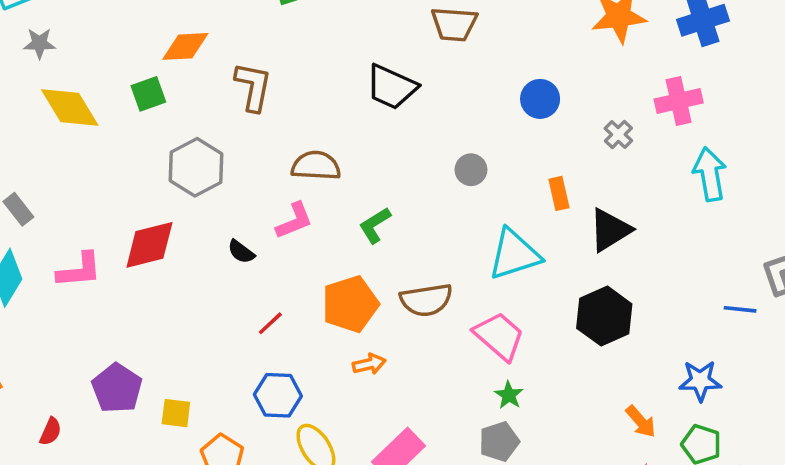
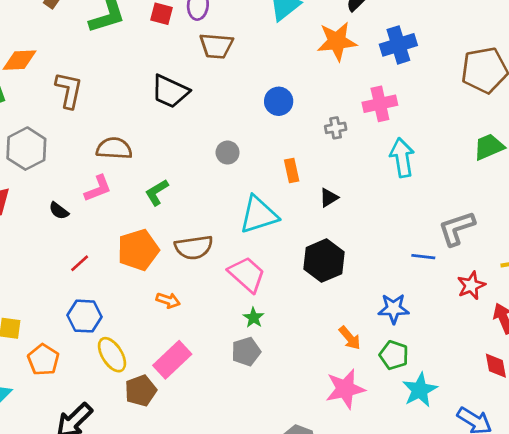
gray cross: (618, 134) -> (336, 128), turned 36
black triangle: (610, 230) -> (329, 198), size x0.6
orange arrow: (369, 364) -> (168, 300), moved, turned 30

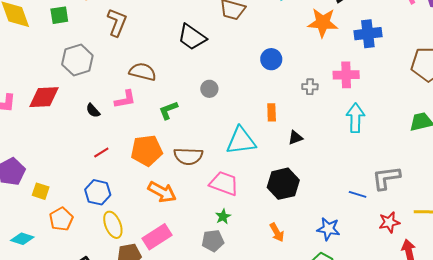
gray circle: (228, 153) -> (209, 89), moved
pink trapezoid: (247, 274) -> (224, 183), turned -32
orange arrow: (168, 300) -> (162, 192), size x1.6
orange arrow: (350, 338) -> (277, 232), moved

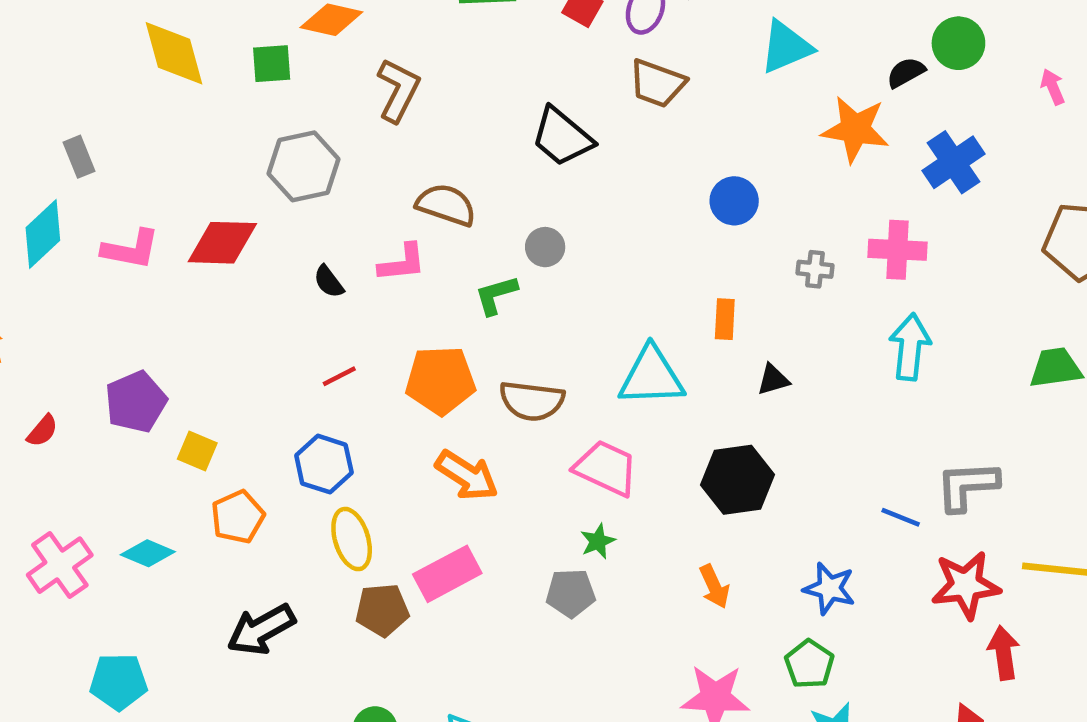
blue cross: (368, 34) -> (954, 162), turned -32
gray circle: (209, 89) -> (545, 247), moved
red star: (389, 222) -> (966, 585), size x1.4

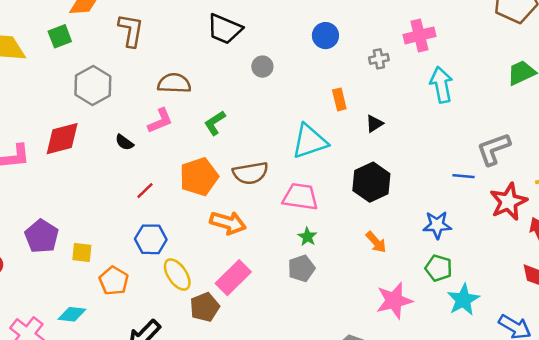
gray circle: (545, 247) -> (262, 67), moved

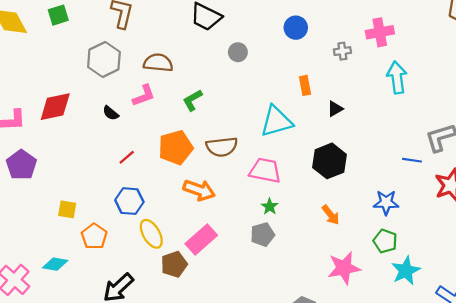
gray hexagon: (93, 86) -> (104, 60), moved
purple pentagon: (42, 236) -> (21, 165), moved

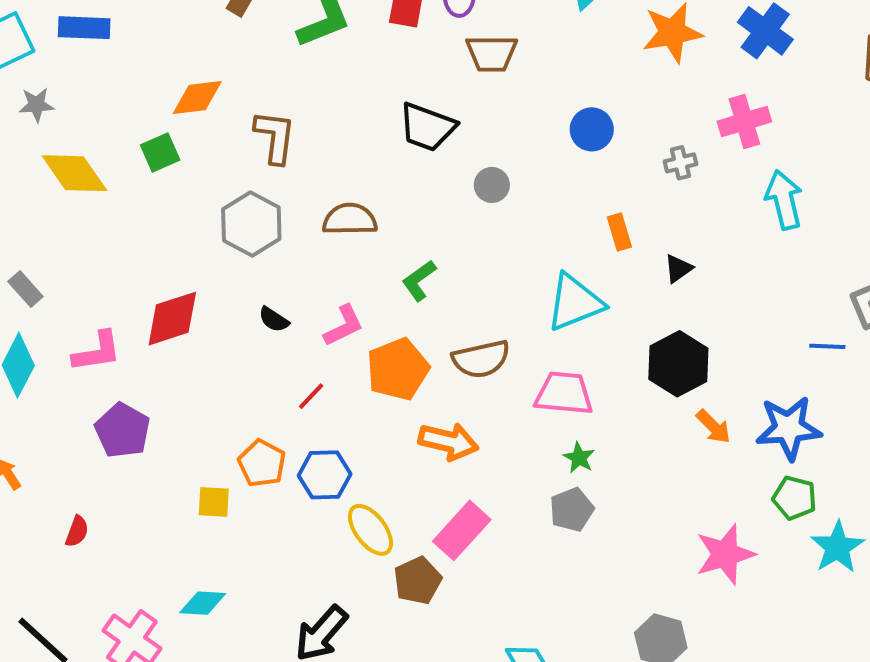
pink L-shape: (144, 96) -> (344, 326), moved
blue star: (386, 203) -> (789, 428), size x1.4
orange arrow: (331, 215) -> (713, 427), moved
orange pentagon: (94, 236) -> (262, 463), moved

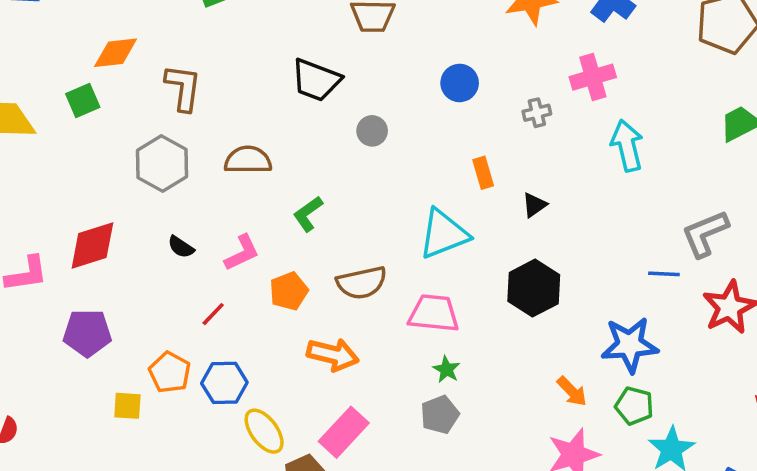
orange pentagon: (398, 369) -> (289, 291), size x0.7
orange arrow: (713, 427) -> (572, 391), moved
purple pentagon: (123, 430) -> (87, 333), moved, turned -30

